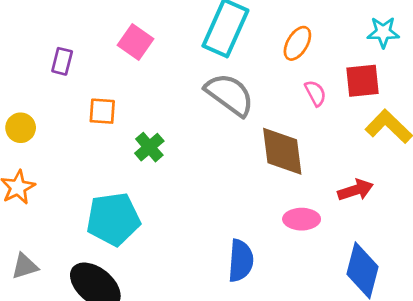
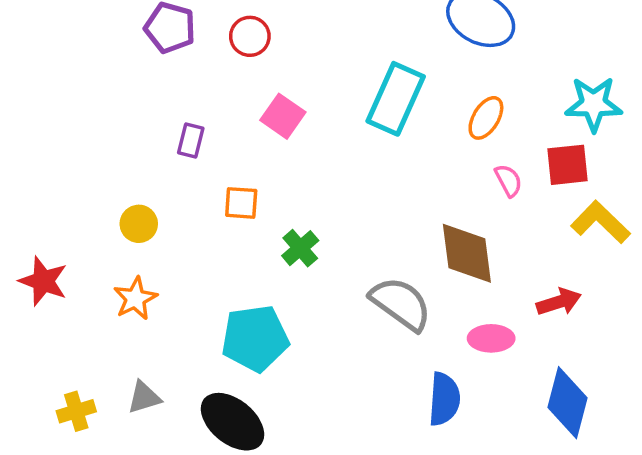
cyan star: (383, 32) -> (594, 104), size x1.4
gray semicircle: (230, 95) -> (401, 304), moved
blue semicircle: (241, 261) -> (444, 399), moved

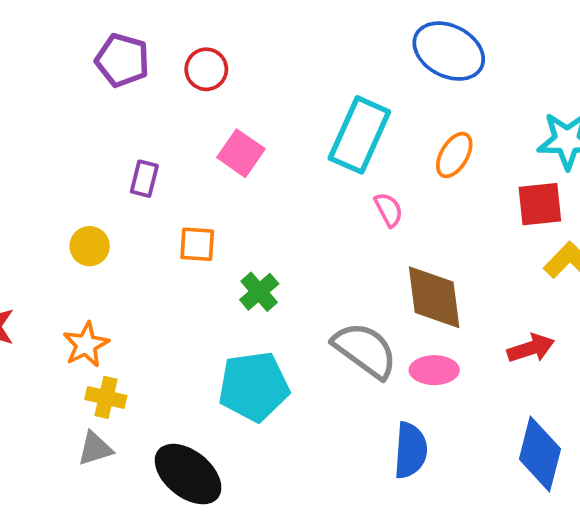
pink semicircle: (508, 180) -> (389, 210), moved
yellow circle: (139, 224) -> (90, 246), moved
cyan pentagon: (255, 338) -> (254, 387), moved
pink ellipse: (491, 338) -> (434, 370), moved
yellow cross: (76, 411) -> (106, 397), moved, turned 30

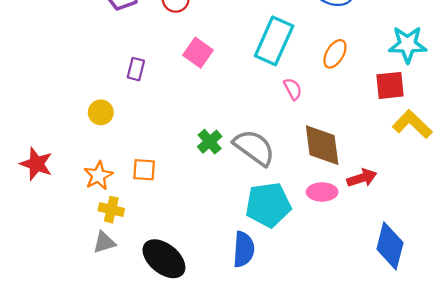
orange square: (197, 244) -> (144, 170), moved
red arrow: (531, 348) -> (362, 178), moved
gray semicircle: (365, 350) -> (254, 147), moved
cyan pentagon: (254, 387) -> (268, 205), moved
blue semicircle: (410, 450) -> (244, 249), moved

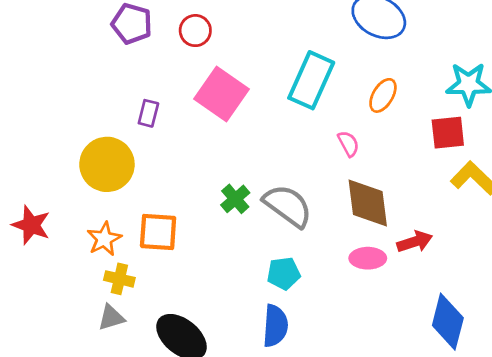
pink square: (198, 53) -> (222, 94), size x1.5
pink semicircle: (293, 89) -> (348, 144), moved
yellow circle: (101, 112) -> (107, 164), size x1.8
orange square: (144, 170) -> (158, 232), size x1.4
cyan pentagon: (268, 205) -> (284, 273), moved, size x0.6

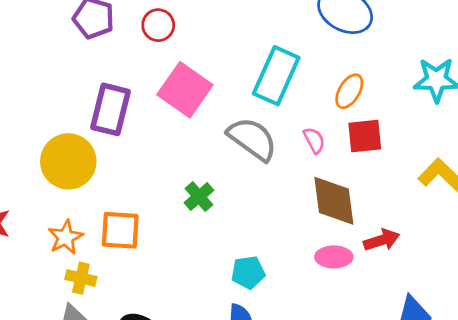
purple rectangle: (148, 113) -> (110, 109), size x1.8
red square: (448, 133) -> (365, 136), moved
gray semicircle: (288, 206) -> (252, 139), moved

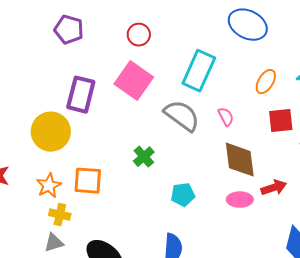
red circle: (158, 25) -> (139, 35), moved
orange ellipse: (349, 91) -> (266, 82), moved
red square: (365, 136) -> (281, 121), moved
cyan pentagon: (248, 272) -> (183, 195), moved

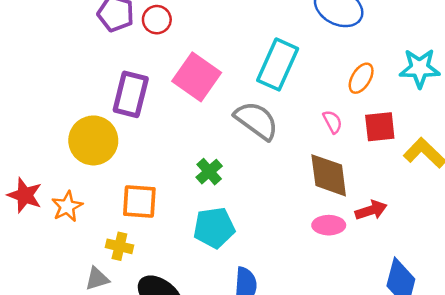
red circle: (139, 35) -> (157, 20), moved
pink semicircle: (226, 117) -> (332, 122), moved
orange star: (49, 186) -> (67, 206), moved
cyan pentagon: (183, 195) -> (214, 228), moved, size x1.4
yellow cross: (60, 215) -> (119, 246), moved

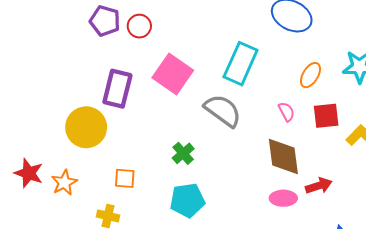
orange square: (139, 201) -> (125, 178), size x0.7

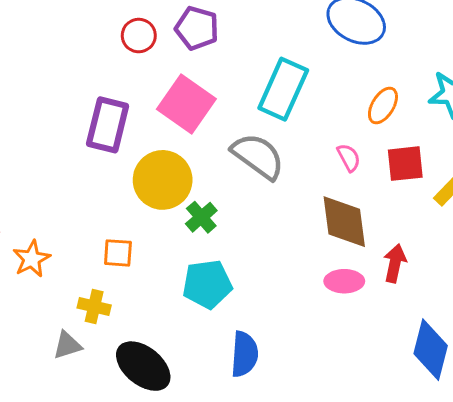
purple pentagon: (105, 21) -> (197, 28), moved
yellow circle: (86, 127) -> (163, 180), moved
red arrow: (319, 186) -> (395, 263), turned -60

